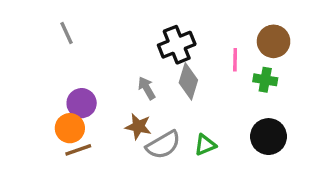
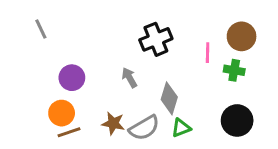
gray line: (67, 33) -> (41, 29), moved
gray diamond: (188, 81) -> (169, 98), moved
purple circle: (82, 103) -> (72, 78), moved
brown star: (138, 126) -> (113, 123), moved

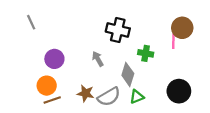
black cross: (156, 39) -> (118, 30), turned 35
pink line: (208, 53) -> (173, 41), moved
green cross: (234, 70) -> (146, 53), moved

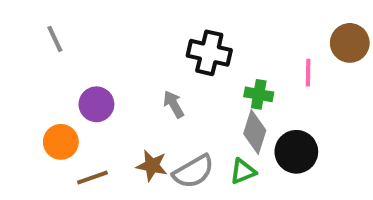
brown circle: (182, 28) -> (350, 43), moved
gray diamond: (128, 74) -> (255, 132), moved
orange circle: (47, 86) -> (61, 142), moved
black circle: (179, 91) -> (296, 152), moved

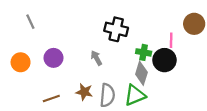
orange circle: (61, 142) -> (21, 62), moved
black circle: (296, 152) -> (164, 60), moved
gray semicircle: (193, 172) -> (107, 95), turned -55
green triangle: (243, 172) -> (135, 95), size x1.5

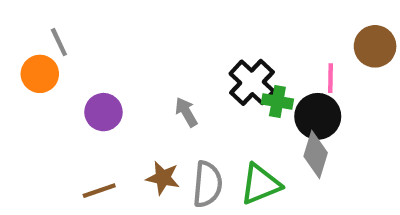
black cross: (116, 29) -> (252, 82), moved, turned 30
orange circle: (21, 62) -> (40, 74), moved
gray diamond: (141, 73) -> (316, 155), moved

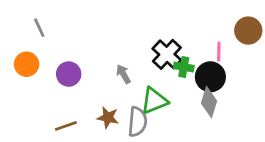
orange circle: (40, 74) -> (27, 64), moved
green triangle: (260, 184) -> (154, 101), moved

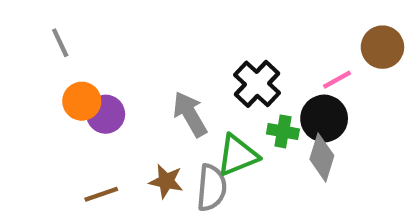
pink line: (219, 52) -> (337, 80), turned 60
orange circle: (27, 64) -> (82, 101), moved
green cross: (184, 67) -> (283, 131), moved
gray arrow: (123, 74) -> (190, 114), size x1.5

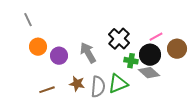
brown circle: (382, 47) -> (177, 49), moved
purple circle: (106, 114) -> (59, 56), moved
green triangle: (238, 155) -> (118, 84), moved
gray diamond: (322, 157) -> (149, 73), turned -65

